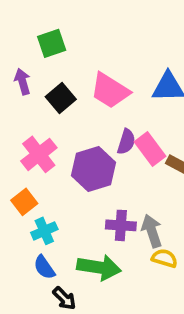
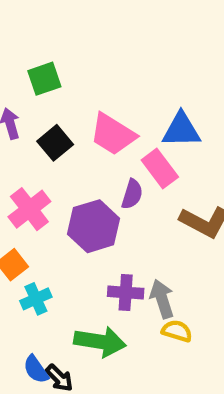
pink rectangle: (150, 149) -> (160, 168), moved
blue semicircle: (44, 267) -> (36, 369), moved

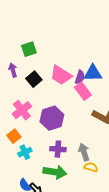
purple semicircle: (132, 194) -> (80, 77), moved
purple cross: (126, 292) -> (58, 149), moved

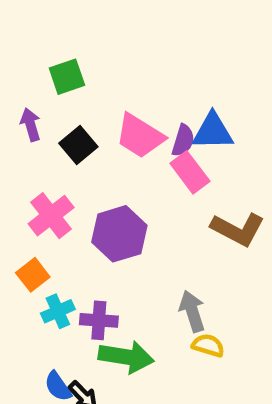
purple cross: (58, 149) -> (99, 320), moved

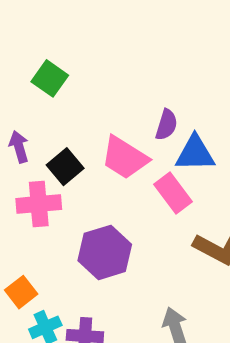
green square: (67, 77) -> (50, 78), moved, turned -36
purple semicircle: (183, 140) -> (166, 125), moved
pink cross: (51, 216) -> (39, 204), moved, turned 33

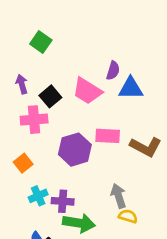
pink rectangle: (173, 193) -> (108, 136), moved, turned -50
orange square: (21, 292) -> (23, 163), moved

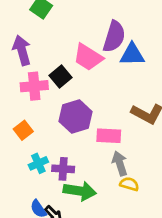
purple semicircle: (113, 71) -> (114, 37), size x1.6
purple arrow: (22, 84) -> (22, 50), size x1.5
black square: (50, 96) -> (60, 77), moved
pink rectangle: (108, 136) -> (109, 136), moved

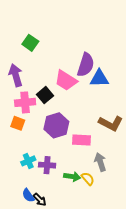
orange square: (23, 130) -> (18, 123), moved, turned -32
gray arrow: (120, 163) -> (100, 162), moved
yellow semicircle: (129, 184) -> (88, 179), moved, turned 32
green arrow: (80, 191) -> (72, 177), moved, size x0.7

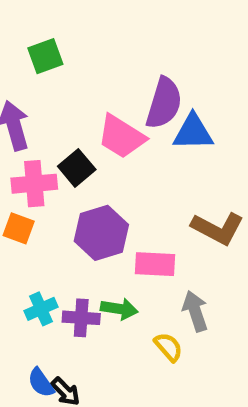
green square: (30, 43) -> (45, 56), turned 35
green arrow: (72, 177) -> (119, 309), moved

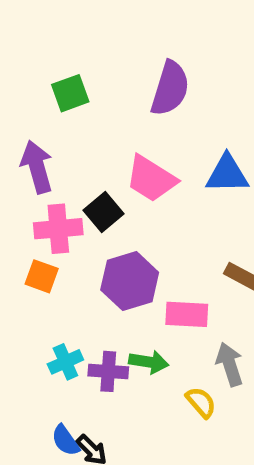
purple semicircle: (164, 103) -> (170, 88), moved

